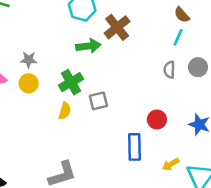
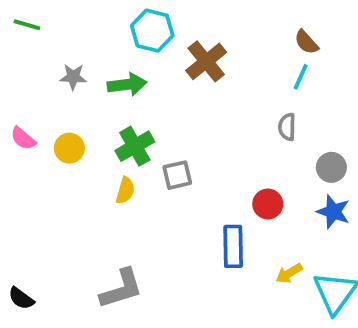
green arrow: (88, 46) -> (127, 85), moved
gray star: (29, 60) -> (73, 77), moved
gray circle: (198, 67) -> (331, 167), moved

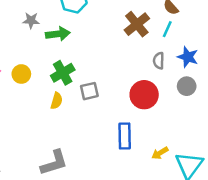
brown cross: (206, 61) -> (137, 24), moved
gray star: (73, 77) -> (31, 21), moved
red circle: (268, 204) -> (144, 95), moved, size x1.5
blue star: (333, 212) -> (188, 57), moved

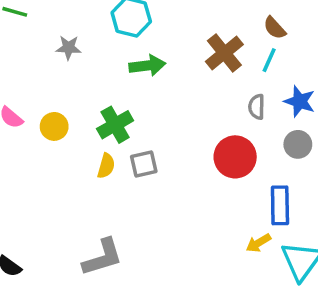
green arrow: (58, 34) -> (147, 66), moved
gray square: (89, 91) -> (144, 164), moved
blue rectangle: (125, 136) -> (280, 205), moved

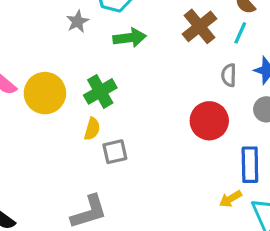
gray star: (68, 48) -> (77, 22), moved, turned -30
yellow circle: (54, 126) -> (45, 93), size x1.6
gray square: (144, 164) -> (115, 152), moved

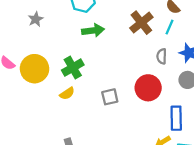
gray star: (77, 22) -> (36, 19), moved
yellow semicircle: (92, 129) -> (67, 93), turned 40
gray square: (115, 152) -> (110, 97), moved

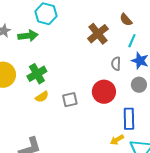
cyan line: (169, 27) -> (132, 41), moved
green arrow: (93, 30) -> (28, 36), moved
yellow semicircle: (67, 93) -> (42, 97), moved

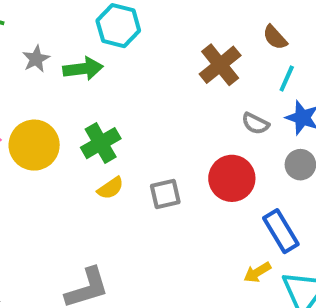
gray semicircle: (116, 64) -> (255, 124), turned -64
blue rectangle: (129, 119) -> (281, 231), turned -30

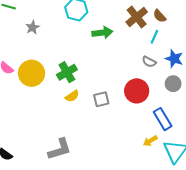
brown cross: (220, 65) -> (137, 17), moved
green arrow: (83, 69) -> (102, 33), moved
cyan line: (287, 78) -> (154, 37), moved

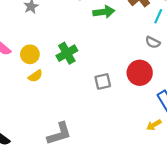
yellow circle: (31, 73) -> (30, 54), size x0.7
yellow semicircle: (72, 96) -> (35, 76), moved

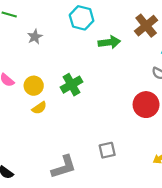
gray square: (103, 81) -> (107, 150), moved

